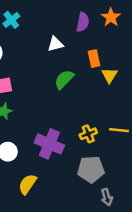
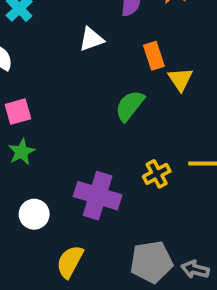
green semicircle: (64, 79) -> (130, 106), moved
gray pentagon: (91, 169) -> (151, 262), moved
gray arrow: (107, 197) -> (195, 269), turned 126

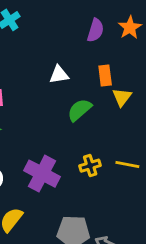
white triangle: (91, 39) -> (59, 75), moved

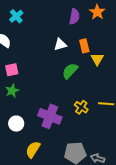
white triangle: (59, 75) -> (60, 45), moved
yellow cross: (90, 166) -> (81, 107), turned -32

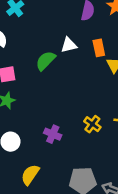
green semicircle: (70, 71) -> (46, 61), moved
purple cross: (50, 116) -> (53, 134), size x0.6

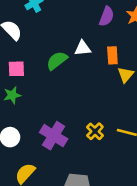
purple cross: (53, 134) -> (54, 136), size x1.5

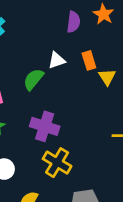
yellow cross: (95, 131) -> (57, 163), moved, size x1.5
purple cross: (54, 136) -> (45, 126), moved

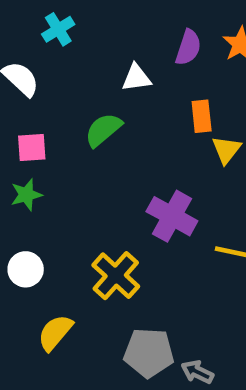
white triangle: (57, 60) -> (136, 78), moved
purple cross: (45, 126) -> (172, 216), moved

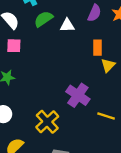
green semicircle: (103, 130) -> (43, 19), moved
pink square: (32, 147) -> (14, 46), moved

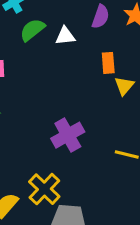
purple cross: (78, 95) -> (68, 135), moved, turned 30
yellow cross: (47, 122) -> (44, 189), moved

